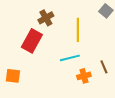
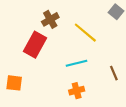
yellow line: (78, 30) -> (85, 33), turned -50
orange cross: (84, 76) -> (77, 91), moved

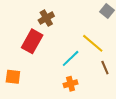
yellow line: (85, 33) -> (93, 43), moved
cyan line: (77, 63) -> (71, 58), turned -30

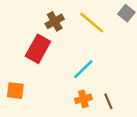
yellow line: (93, 43) -> (92, 23), moved
brown line: (105, 68) -> (108, 101), moved

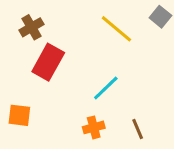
brown cross: (55, 21) -> (31, 27), moved
orange cross: (83, 99) -> (94, 127), moved

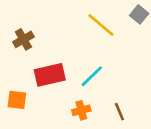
brown cross: (31, 27) -> (23, 39), moved
red rectangle: (48, 62) -> (50, 75), moved, turned 48

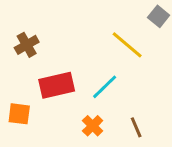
yellow line: (101, 25) -> (127, 45), moved
orange cross: (81, 110) -> (93, 126), turned -30

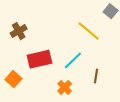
orange square: (19, 114) -> (13, 79), turned 35
brown line: (136, 127) -> (96, 76), moved, turned 32

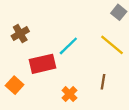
yellow line: (89, 31) -> (112, 45), moved
cyan line: (73, 60) -> (68, 46), moved

